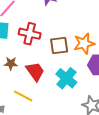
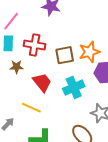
brown star: (11, 63) -> (16, 67), moved
cyan cross: (66, 78) -> (74, 88), turned 30

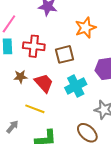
orange star: (89, 52) -> (86, 28), moved
brown star: (16, 67) -> (21, 77), moved

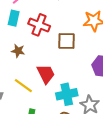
red trapezoid: (44, 83) -> (46, 74), moved
cyan cross: (76, 86) -> (67, 94), moved

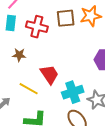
brown square: (66, 41) -> (66, 18), moved

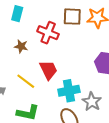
red cross: (37, 27) -> (48, 33), moved

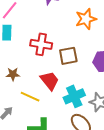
brown square: (72, 17) -> (68, 56), moved
brown star: (21, 46) -> (13, 74), moved

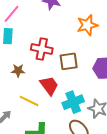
brown star: (13, 74) -> (18, 71), moved

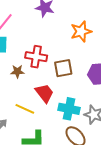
brown star: (18, 71) -> (17, 71), moved
cyan cross: (73, 102) -> (69, 109), turned 35

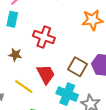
brown square: (63, 68) -> (78, 67), moved, turned 30
brown star: (17, 71) -> (15, 55), moved

